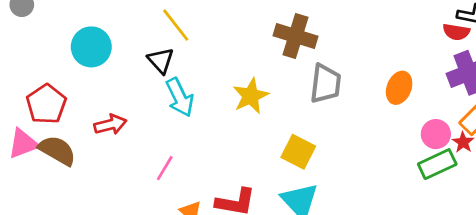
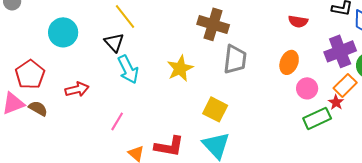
red semicircle: (456, 32) -> (298, 21), moved
pink circle: (436, 134) -> (307, 88), moved
brown semicircle: (57, 150) -> (38, 108), size x0.7

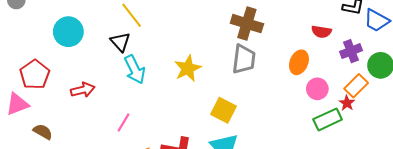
red semicircle: (298, 21) -> (321, 32), moved
brown cross: (213, 24) -> (247, 24), moved
purple cross: (340, 51) -> (351, 51), size x0.7
brown semicircle: (38, 108) -> (43, 132), moved

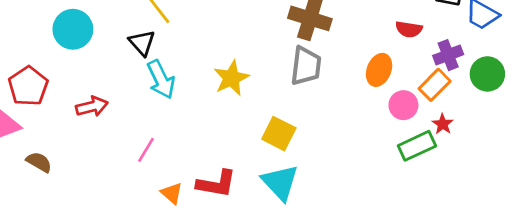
orange rectangle: (356, 86) -> (435, 85), moved

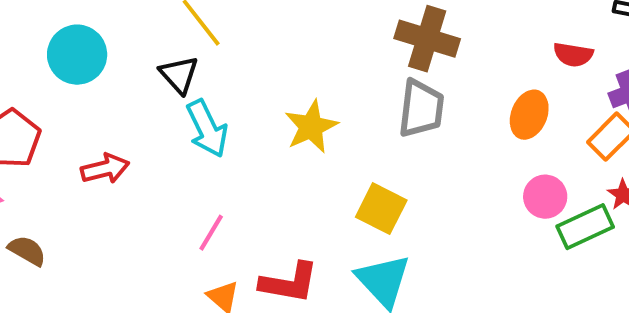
pink circle: (403, 105) -> (545, 197), moved
pink line: (146, 150) -> (211, 233), moved

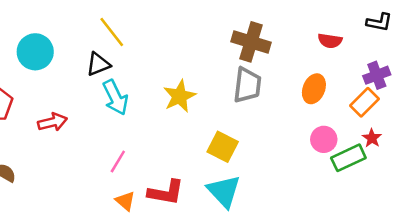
red semicircle: (573, 55) -> (330, 41), moved
black triangle: (179, 75) -> (98, 64), turned 50

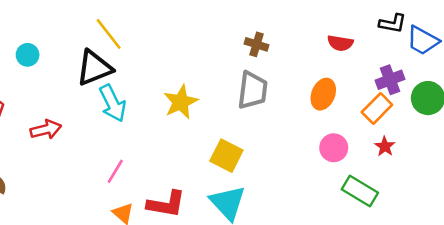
brown cross: (251, 42) -> (257, 44), size x0.6
cyan circle: (35, 52) -> (28, 55), size x0.6
black triangle: (98, 64) -> (94, 68), size x1.4
green rectangle: (348, 158) -> (360, 191), moved, turned 56

